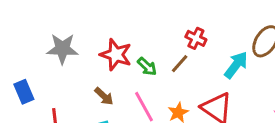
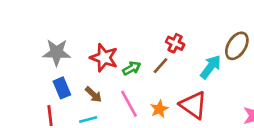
green arrow: (147, 67) -> (132, 68), turned -72
blue rectangle: (24, 92) -> (62, 88), moved

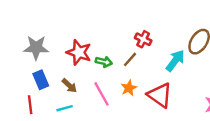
green arrow: (132, 68) -> (104, 62), turned 42
orange star: (159, 109) -> (129, 88), moved

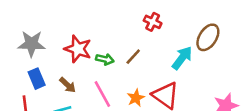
red cross: (143, 39) -> (153, 22), moved
orange star: (129, 88) -> (136, 98), moved

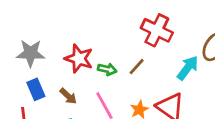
red cross: (153, 22) -> (157, 30), size x1.6

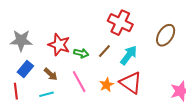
cyan arrow: (188, 68) -> (129, 55), moved
blue rectangle: (36, 89) -> (25, 69), turned 63

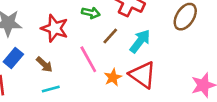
green arrow: (81, 53) -> (91, 13), moved
pink line: (79, 82) -> (88, 59), moved
cyan line: (46, 94) -> (51, 89), moved

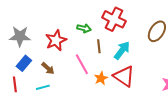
red star: (55, 28) -> (56, 40), turned 30
brown line: (110, 36) -> (99, 46), turned -48
cyan line: (51, 89) -> (43, 87), moved

